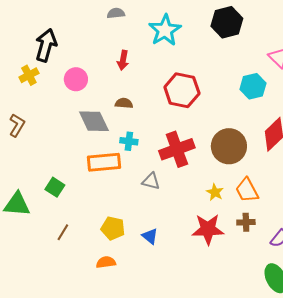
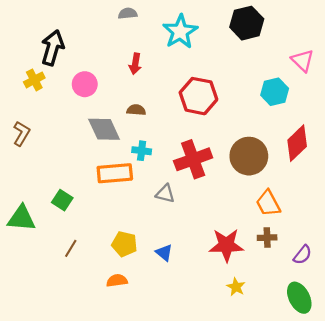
yellow star: (215, 192) -> (236, 287), moved

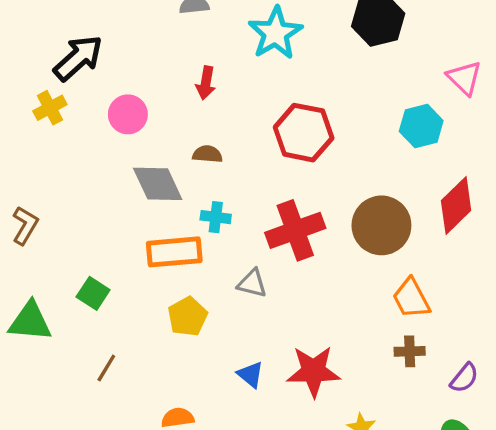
black arrow: (53, 48) -> (78, 58), turned 32
brown L-shape: (21, 134) -> (25, 225), moved
yellow pentagon: (124, 244) -> (188, 317), moved, turned 30
red star: (226, 245) -> (314, 371), moved

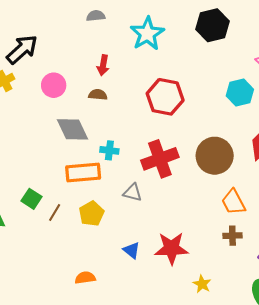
brown semicircle: (207, 154) -> (98, 95), moved
brown line: (106, 368) -> (55, 213), moved

